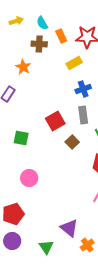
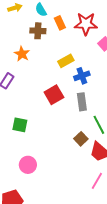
yellow rectangle: (74, 63) -> (66, 61), moved
red square: (55, 121) -> (54, 95), moved
brown square: (72, 142) -> (81, 139), moved

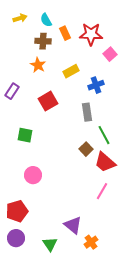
orange star: (22, 54) -> (38, 65), moved
blue cross: (82, 76) -> (96, 85), moved
red square: (54, 95) -> (48, 101), moved

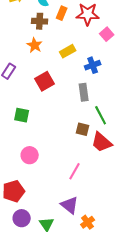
orange rectangle: (65, 33) -> (62, 13), turned 48
brown square: (86, 149) -> (83, 129), turned -32
pink line: (102, 191) -> (75, 171), moved
purple circle: (16, 238) -> (22, 218), moved

